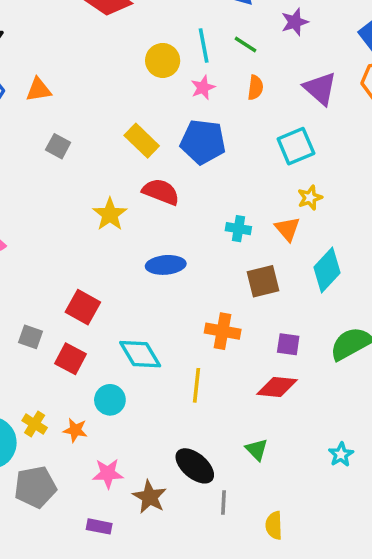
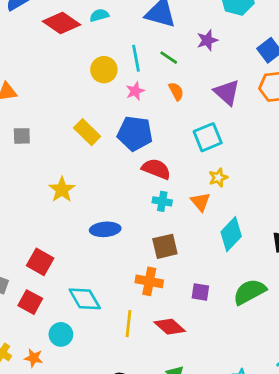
orange semicircle: (255, 88) -> (176, 91), turned -36
gray square: (58, 146) -> (22, 136), turned -30
red semicircle: (161, 192) -> (156, 169), moved
brown square: (263, 281) -> (165, 246), moved
red diamond: (277, 387) -> (170, 327), moved, turned 36

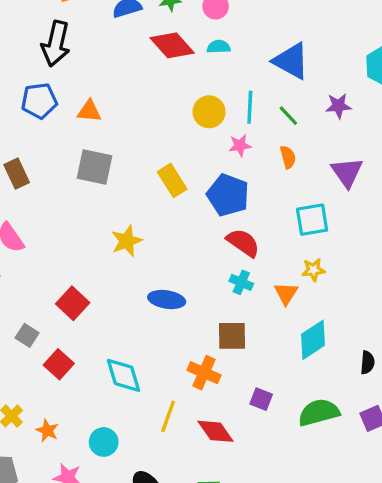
gray square: (22, 136) -> (94, 167), size x1.6
red square: (40, 262) -> (73, 303), moved
cyan circle: (61, 334) -> (104, 442), moved

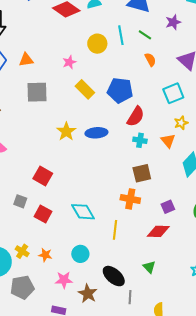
pink star: (240, 145) -> (69, 62), moved
red semicircle: (243, 243) -> (136, 116), turned 100
blue ellipse: (167, 299) -> (96, 133), moved
purple square: (261, 399) -> (168, 207), turned -32
red diamond: (216, 431) -> (158, 231), moved, turned -40

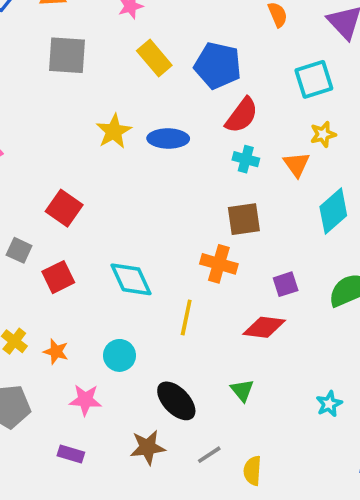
red square: (43, 214) -> (58, 277), turned 30
brown star: (88, 294) -> (148, 447), moved, turned 30
gray line: (130, 297) -> (209, 455), moved, turned 48

